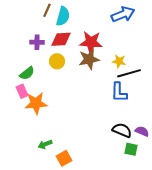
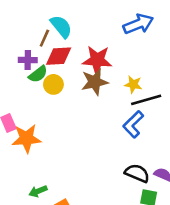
brown line: (47, 10) -> (44, 38), moved
cyan semicircle: (63, 16) -> (61, 27), turned -54
green semicircle: (27, 73) -> (38, 74), moved
blue L-shape: (119, 92) -> (133, 124), turned 45

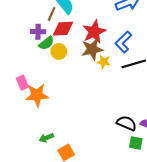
red star: (97, 60) -> (94, 32), turned -30
yellow star: (133, 84) -> (104, 62), moved
blue L-shape: (133, 124) -> (123, 42), moved

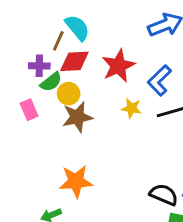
brown star: (92, 49) -> (77, 117), moved
pink rectangle: (22, 83) -> (29, 110), moved
orange star: (37, 95) -> (76, 181), moved

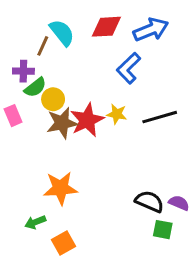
red diamond: (74, 61) -> (106, 27), moved
red star: (118, 66) -> (87, 120), moved
blue L-shape: (159, 80) -> (129, 68), moved

